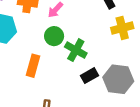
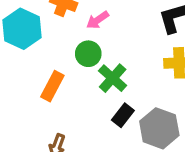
black rectangle: (89, 76) -> (123, 115), turned -35

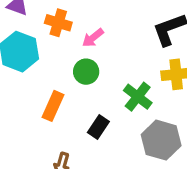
green cross: (113, 78) -> (138, 97), moved
black rectangle: (123, 115) -> (98, 127), moved

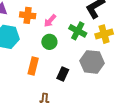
green cross: (138, 97) -> (78, 31), moved
gray hexagon: (161, 140) -> (92, 62), moved

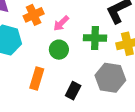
orange cross: (28, 15) -> (34, 15), turned -35
green cross: (78, 31) -> (95, 38), turned -30

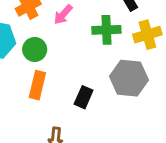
green circle: (59, 50) -> (35, 49), moved

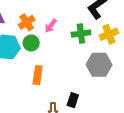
green circle: (35, 49) -> (31, 43), moved
black rectangle: (84, 97) -> (73, 100), moved

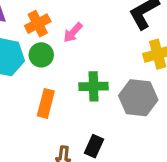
green cross: (81, 34) -> (94, 86), moved

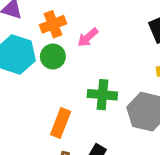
orange rectangle: (46, 103) -> (61, 123), moved

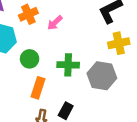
green circle: (53, 56) -> (30, 59), moved

